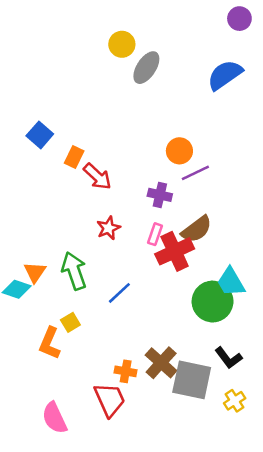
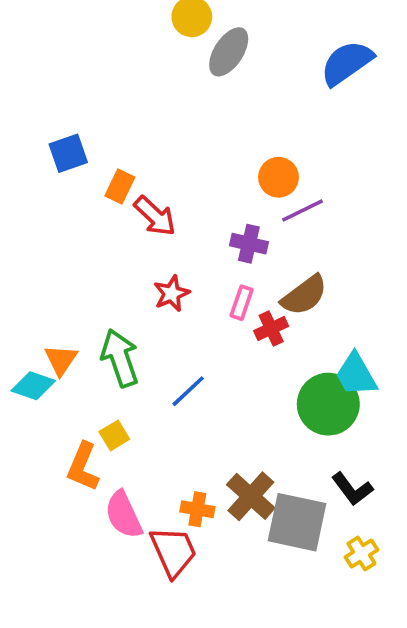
blue square: (40, 135) -> (68, 153), turned 30
red cross: (175, 251) -> (271, 328), size x0.6
pink semicircle: (54, 418) -> (124, 515), moved

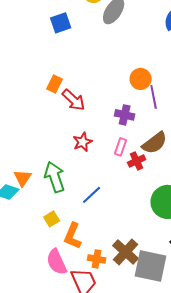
blue square: (68, 153) -> (61, 23), moved
purple line: (302, 210) -> (154, 97), turned -75
orange L-shape: (83, 467) -> (73, 236), moved

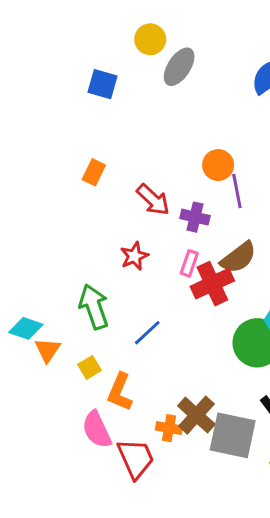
blue square: (61, 23) -> (102, 84), turned 35
red arrow: (74, 100) -> (153, 200), moved
red cross: (137, 161) -> (212, 284), size x1.6
orange triangle: (23, 178) -> (48, 350), moved
orange cross: (97, 259) -> (169, 428), moved

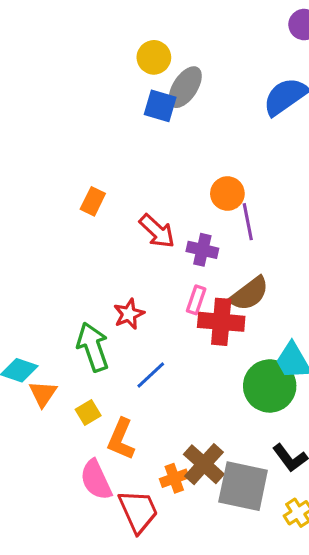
blue square: (102, 84) -> (160, 106), moved
red star: (134, 256) -> (129, 314), moved
red cross: (212, 284) -> (221, 322), turned 30
orange cross: (169, 428) -> (174, 478), turned -30

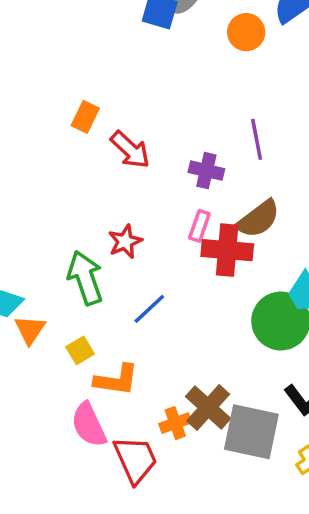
orange circle: (227, 194) -> (246, 32), moved
red arrow: (157, 231) -> (130, 150), moved
orange L-shape: (121, 439) -> (116, 380), turned -105

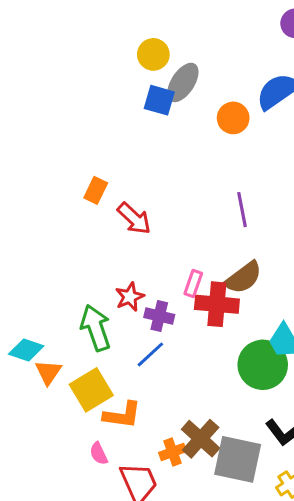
purple cross: (206, 171) -> (159, 316), moved
yellow square: (80, 350) -> (91, 390), size x1.8
pink semicircle: (89, 425) -> (99, 453), size x0.6

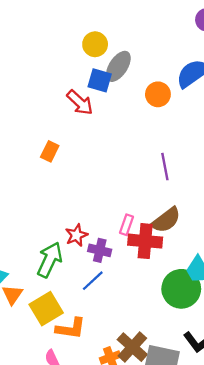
red arrow: (134, 218) -> (80, 102), moved
green arrow: (96, 328) -> (50, 260), turned 44

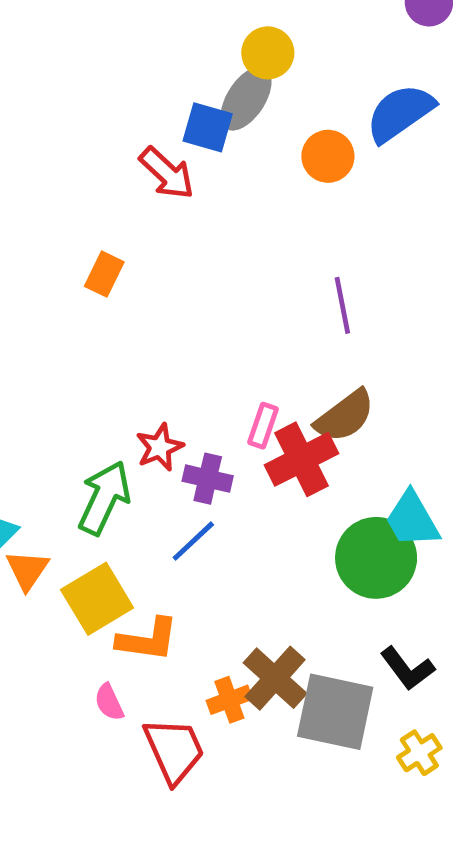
yellow circle: (95, 44) -> (268, 53), moved
red cross: (145, 241) -> (301, 459), turned -32

